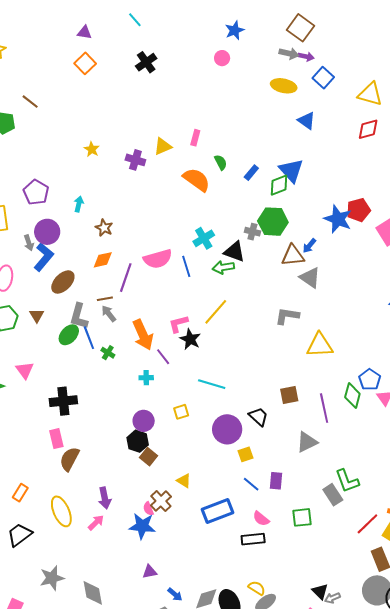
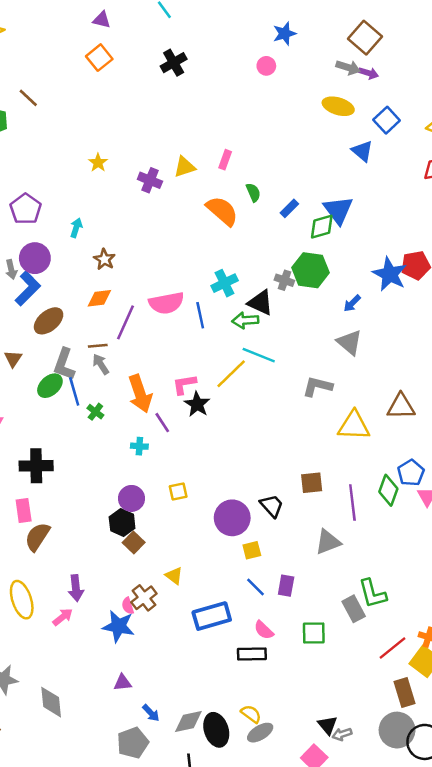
blue square: (323, 78) -> (387, 120), moved
brown triangle: (293, 256) -> (401, 406), moved
cyan line: (212, 384) -> (259, 355), moved

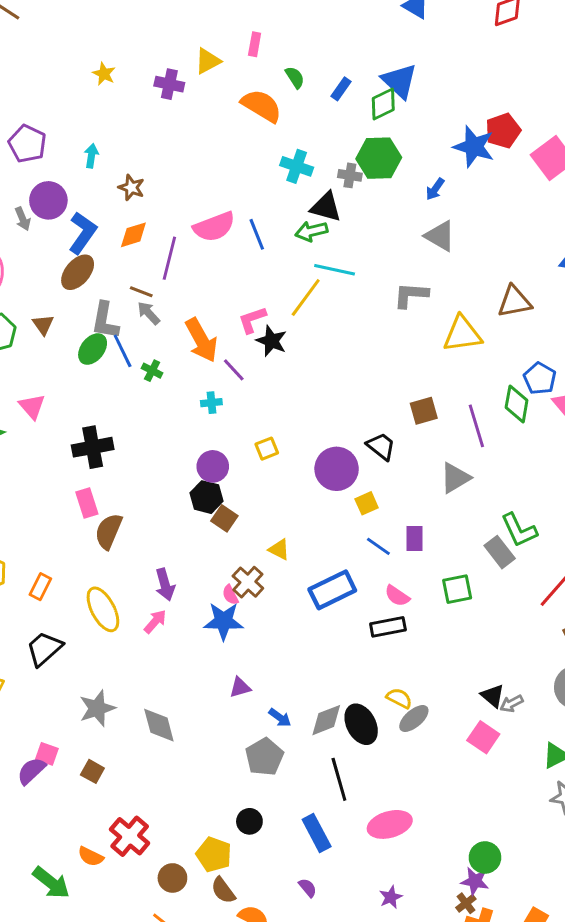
cyan cross: (225, 283) -> (297, 166), moved, turned -35
blue L-shape: (28, 288) -> (83, 233), moved
brown line: (98, 346) -> (141, 292), turned 36

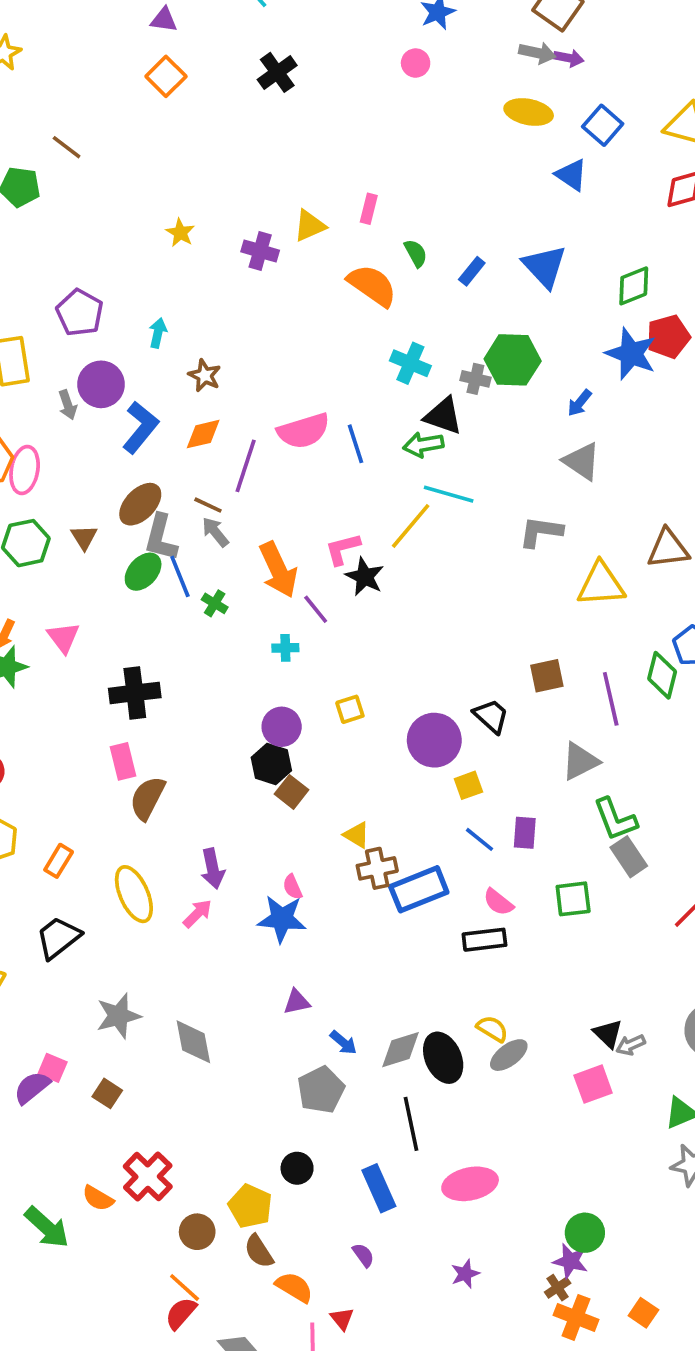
green diamond: (383, 104) -> (634, 286), moved
brown ellipse: (78, 272) -> (140, 504), moved
green L-shape: (519, 530) -> (615, 819), moved
brown cross: (248, 582) -> (377, 868), moved, turned 32
pink square: (483, 737) -> (593, 1084), turned 32

